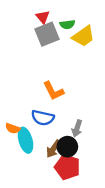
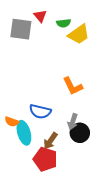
gray square: (47, 34) -> (21, 29), moved, turned 30
orange L-shape: (53, 91) -> (73, 86), moved
black circle: (67, 147) -> (80, 133), moved
red pentagon: (67, 167) -> (45, 159), moved

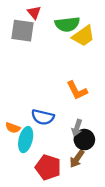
red triangle: (40, 16) -> (34, 12), moved
green semicircle: (64, 23) -> (67, 24), size x1.6
cyan ellipse: (24, 133) -> (26, 140), turned 30
brown arrow: (50, 141) -> (77, 159), moved

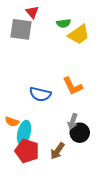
green semicircle: (67, 24) -> (64, 23), size x0.6
blue semicircle: (43, 117) -> (40, 94), moved
brown arrow: (77, 159) -> (57, 151), moved
red pentagon: (48, 167) -> (27, 151), moved

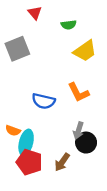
gray square: (21, 29) -> (17, 49), moved, turned -30
yellow trapezoid: (79, 34) -> (85, 51), moved

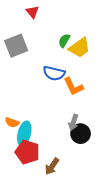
green semicircle: (69, 25) -> (64, 41), moved, turned 128
blue semicircle: (44, 101) -> (54, 73), moved
brown arrow: (62, 162) -> (52, 166), moved

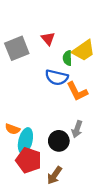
red triangle: (32, 12) -> (48, 39), moved
green semicircle: (64, 41) -> (67, 58), moved, turned -32
black circle: (81, 134) -> (59, 141), moved

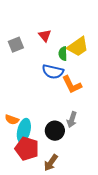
gray square: (17, 48) -> (16, 45), size x0.7

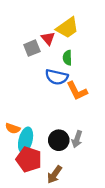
gray square: (16, 45) -> (32, 48), moved
yellow trapezoid: (78, 47) -> (67, 28), moved
gray arrow: (72, 120) -> (77, 139), moved

